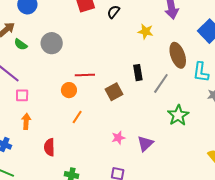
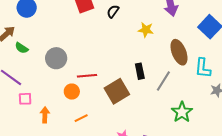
gray circle: (52, 43) -> (56, 58), moved
brown square: (114, 92) -> (117, 91), size x1.4
orange line: (77, 117) -> (81, 118), turned 32
orange arrow: (26, 121) -> (45, 115), moved

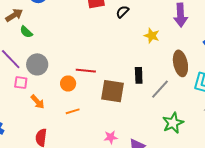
gray circle: (56, 58) -> (37, 64), moved
brown square: (117, 91) -> (112, 91), turned 30
orange arrow: (45, 115) -> (38, 102), turned 126

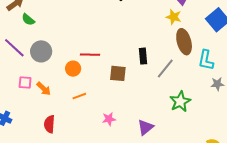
yellow star: (152, 36) -> (174, 17), moved
pink square: (21, 83) -> (25, 82), moved
brown square: (112, 91) -> (118, 73), size x0.7
pink star: (111, 137) -> (109, 119), moved

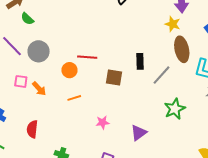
red semicircle: (49, 124) -> (32, 129), moved

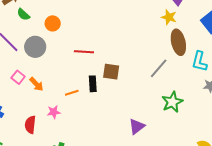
black rectangle: (140, 61) -> (93, 84), moved
orange circle: (69, 70) -> (53, 23), moved
pink square: (21, 81) -> (18, 77), turned 32
pink star: (103, 122) -> (54, 112), moved

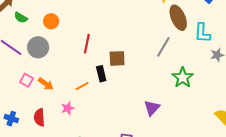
red line: (84, 52) -> (87, 44), turned -72
red semicircle: (30, 125) -> (39, 117), moved

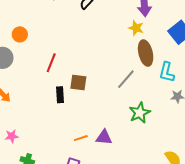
orange line: (82, 86) -> (81, 138), moved
pink star: (68, 108) -> (12, 136), moved
purple triangle: (152, 108) -> (104, 137), turned 42

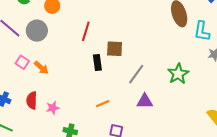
gray line: (126, 79) -> (136, 74), moved
orange line: (81, 138) -> (103, 104), moved

